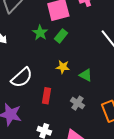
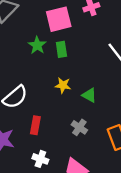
green rectangle: (61, 36) -> (61, 49), turned -48
red rectangle: (47, 96) -> (35, 125), moved

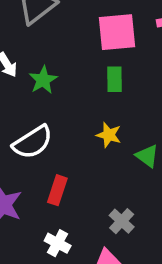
green star: (37, 45) -> (43, 80), moved
gray cross: (79, 127) -> (122, 221), moved

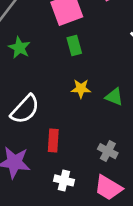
green star: (43, 80) -> (19, 48), moved

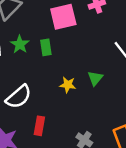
green rectangle: (74, 46) -> (46, 47), moved
green triangle: (114, 97) -> (95, 78), moved, turned 42

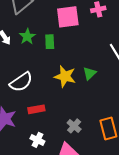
yellow star: (68, 85) -> (65, 76), size x1.5
red rectangle: (39, 126) -> (36, 109), turned 63

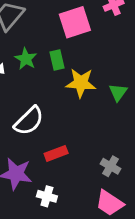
yellow star: (65, 76) -> (81, 83), moved
white cross: (37, 140) -> (47, 196), moved

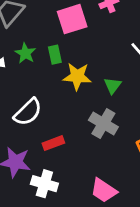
gray cross: (110, 166) -> (103, 123), moved, size x1.5
white cross: (47, 196) -> (44, 184), size x1.4

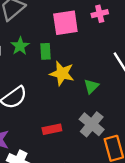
gray cross: (103, 123) -> (92, 124), moved
red rectangle: (53, 143) -> (52, 129), moved

